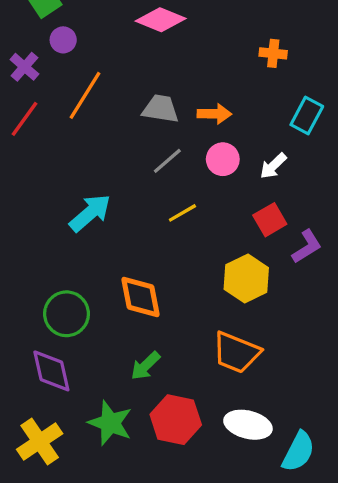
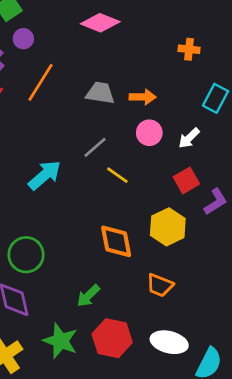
gray line: (167, 161) -> (95, 147), moved
yellow line: (182, 213) -> (117, 175), turned 65
orange diamond: (140, 297) -> (116, 241), moved
orange trapezoid: (236, 352) -> (160, 285), size x0.7

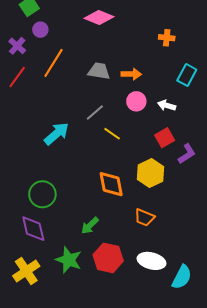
white arrow: (189, 138) -> (167, 105), turned 60

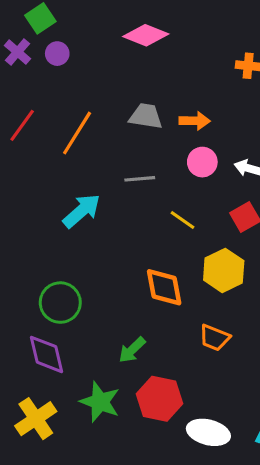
purple cross: (17, 46) -> (17, 52), moved
orange line: (54, 63) -> (77, 133), moved
gray line: (95, 112) -> (140, 179), turned 36
yellow line: (112, 134) -> (182, 220), moved
white ellipse: (151, 261) -> (208, 432), moved

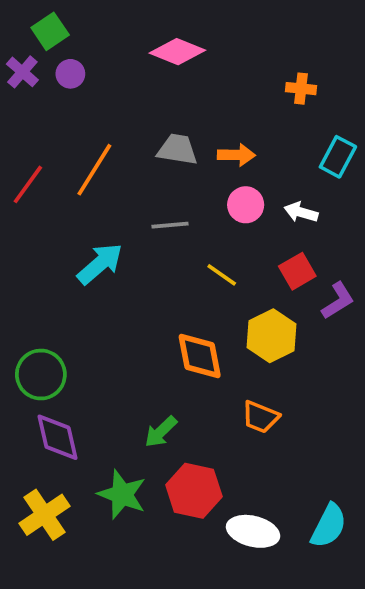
red line: (22, 125) -> (28, 184), moved
green circle: (60, 303) -> (41, 375), moved

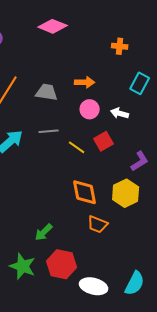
gray trapezoid: (177, 149) -> (47, 92), moved
gray line: (170, 225) -> (49, 131), moved
red square: (297, 271) -> (104, 141), moved
yellow hexagon: (271, 336) -> (126, 193), moved
orange diamond: (200, 356) -> (85, 192), moved

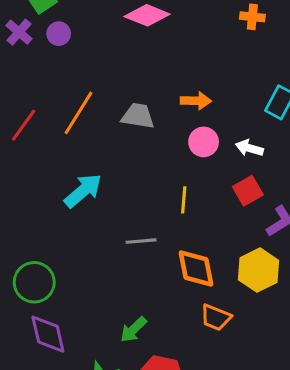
orange cross: (120, 46) -> (252, 17), moved
gray line: (49, 131) -> (141, 241), moved
red square: (104, 141) -> (248, 191), moved
yellow line: (77, 147) -> (184, 200), turned 60

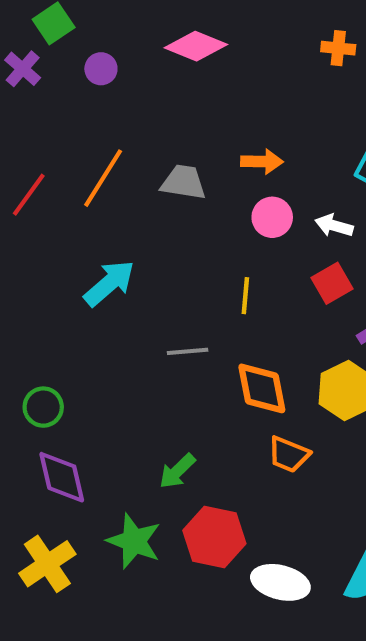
purple circle: (59, 34) -> (101, 69), moved
green circle: (34, 282) -> (43, 407), size x0.7

